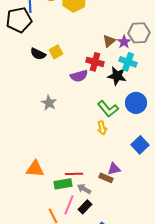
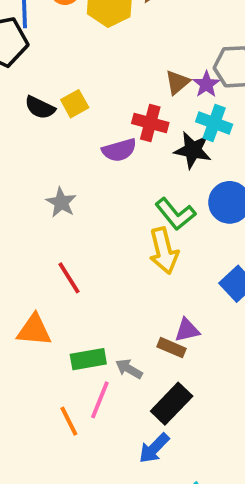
yellow arrow: (102, 128) -> (164, 251), size x1.6
red line: (74, 174) -> (69, 278), moved, turned 60
black rectangle: (85, 207) -> (172, 404), moved, size x1.5

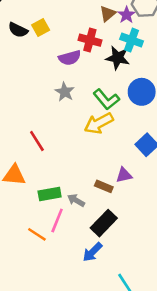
gray star: (61, 202) -> (65, 92), moved
yellow arrow: (164, 251) -> (99, 123), turned 76
purple triangle: (187, 330) -> (124, 175), moved
orange line: (69, 421) -> (37, 234), turned -30

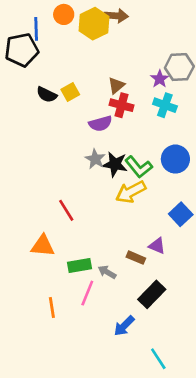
brown triangle: (108, 14) -> (116, 85), moved
black star: (118, 58) -> (115, 164), moved
purple triangle: (124, 175) -> (157, 246), turned 36
black rectangle: (104, 223) -> (152, 294), moved
orange line: (37, 234) -> (52, 308), moved, turned 48

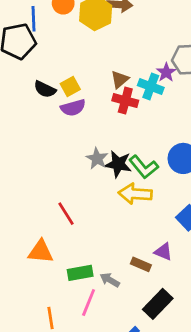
cyan cross: (165, 105) -> (151, 86), moved
purple semicircle: (100, 124) -> (73, 108), moved
yellow arrow: (131, 192) -> (135, 194), turned 32

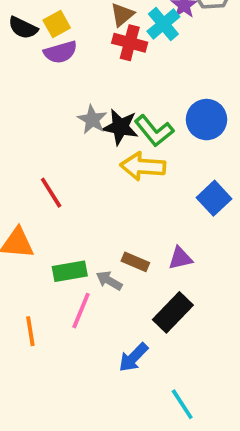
cyan cross: (151, 86) -> (163, 24), turned 30
purple triangle: (163, 252) -> (180, 258), moved, turned -36
brown rectangle: (141, 264) -> (135, 262), moved

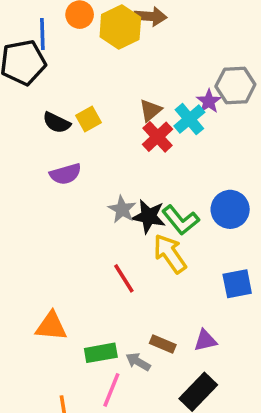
red cross: (130, 43) -> (158, 137), turned 32
purple semicircle: (60, 52) -> (65, 174), moved
yellow arrow: (143, 166) -> (170, 254), turned 51
red line: (51, 193) -> (124, 278), moved
blue square: (214, 198) -> (237, 284), turned 32

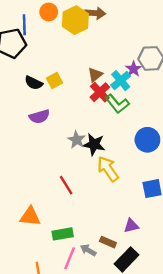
green L-shape: (181, 220) -> (117, 104), moved
red line: (124, 278) -> (66, 185), moved
brown rectangle: (163, 344) -> (108, 242), moved
gray arrow: (138, 362) -> (88, 250), moved

